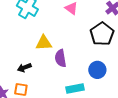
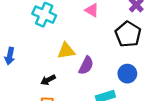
purple semicircle: (61, 58) -> (86, 65), turned -138

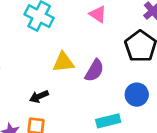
purple semicircle: (86, 65) -> (94, 70), moved

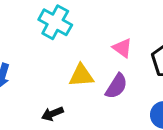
pink triangle: (98, 14) -> (122, 48), moved

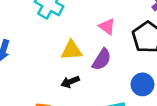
black arrow: (52, 114) -> (70, 82), moved

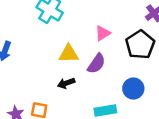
pink triangle: (107, 27) -> (103, 33), turned 49

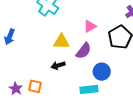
blue circle: (133, 88) -> (102, 72), moved

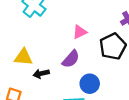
yellow triangle: (61, 42) -> (23, 57), moved

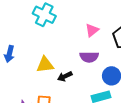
purple semicircle: (71, 59) -> (89, 57), turned 60

